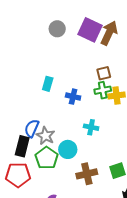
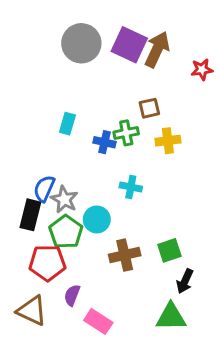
gray circle: (57, 29) -> (81, 43), size x1.6
green cross: (103, 90) -> (126, 133), moved
red pentagon: (18, 175) -> (47, 263), moved

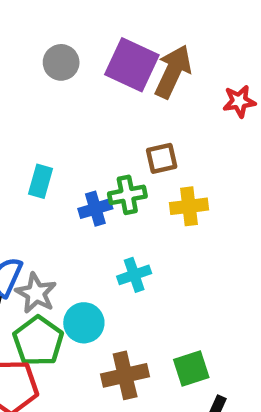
gray circle: (81, 43) -> (61, 62), size x0.6
blue cross: (105, 142) -> (95, 209), turned -30
cyan cross: (131, 187) -> (134, 275), turned -30

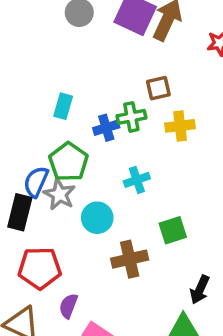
green pentagon: (38, 341) -> (68, 162), moved
green square: (191, 368) -> (173, 230), moved

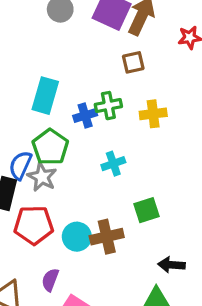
brown square: (158, 88) -> (133, 62), moved
cyan rectangle: (63, 106) -> (45, 96), size x1.5
cyan circle: (97, 218) -> (77, 237), moved
red pentagon: (40, 268) -> (34, 225), moved
black arrow: (200, 290) -> (171, 265), turned 70

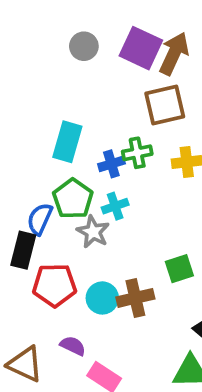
brown square: (133, 62) -> (165, 105), size x1.6
cyan cross: (113, 164) -> (115, 206), moved
gray star: (42, 177) -> (93, 232), moved
purple semicircle: (50, 280) -> (73, 346), turned 95

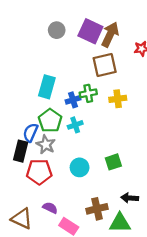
gray star: (93, 232) -> (46, 145), moved
cyan circle: (102, 298) -> (80, 167), moved
brown cross: (135, 298) -> (97, 209), moved

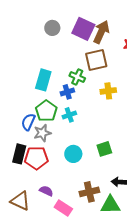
green cross: (88, 93) -> (77, 77), moved, turned 35
gray star: (46, 145) -> (42, 133), turned 30
black rectangle: (21, 151) -> (19, 154), moved

